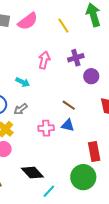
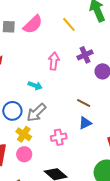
gray arrow: (21, 109) -> (36, 113), size x1.5
blue triangle: (68, 125) -> (85, 123), turned -32
pink cross: (46, 128) -> (59, 137), moved

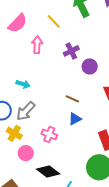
pink arrow: (54, 61) -> (37, 45), moved
pink cross: (59, 137) -> (49, 134), turned 35
pink circle: (24, 154) -> (26, 153), moved

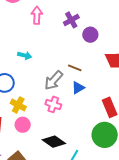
gray arrow: (26, 111) -> (54, 80), moved
pink circle: (26, 153) -> (23, 125), moved

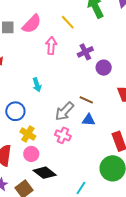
cyan arrow: (25, 55) -> (37, 85), turned 56
blue triangle: (78, 88) -> (89, 120), turned 32
black diamond: (54, 142) -> (45, 173), moved

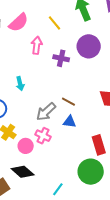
purple cross: (85, 52) -> (61, 58), moved, turned 35
purple circle: (104, 68) -> (89, 46), moved, size x1.5
pink circle: (31, 154) -> (26, 146), moved

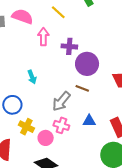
pink semicircle: (19, 23) -> (22, 17), turned -110
purple circle: (89, 46) -> (87, 64), moved
blue triangle: (70, 122) -> (89, 121), moved

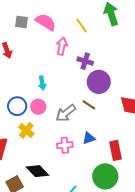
blue triangle: (89, 121) -> (89, 138), turned -32
pink cross: (61, 125) -> (65, 145), moved, turned -35
pink circle: (46, 138) -> (38, 107), moved

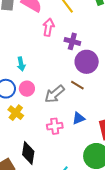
cyan arrow: (42, 83) -> (21, 64), moved
black diamond: (37, 171) -> (28, 153), turned 55

